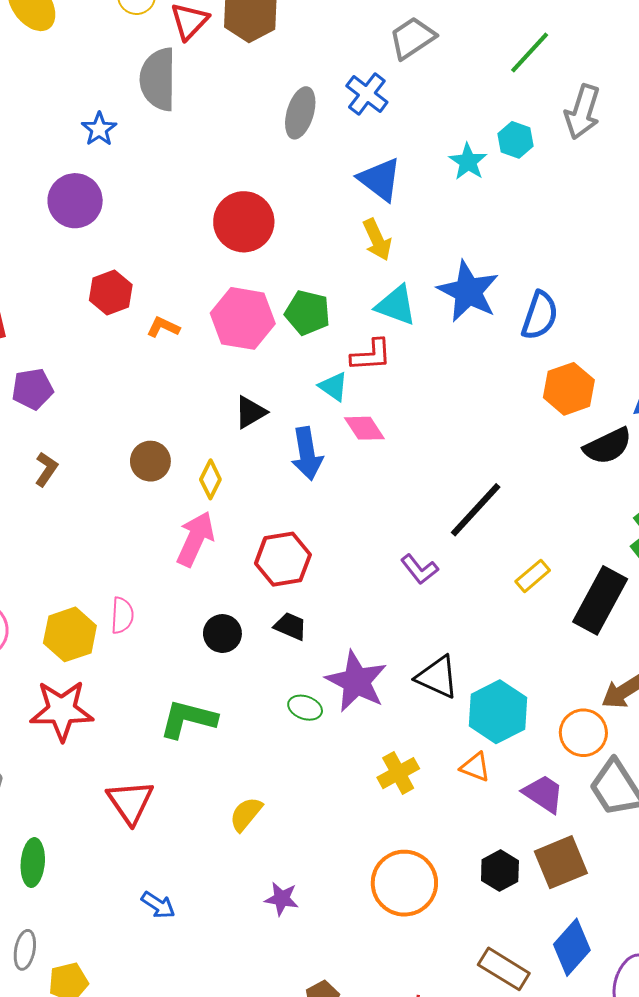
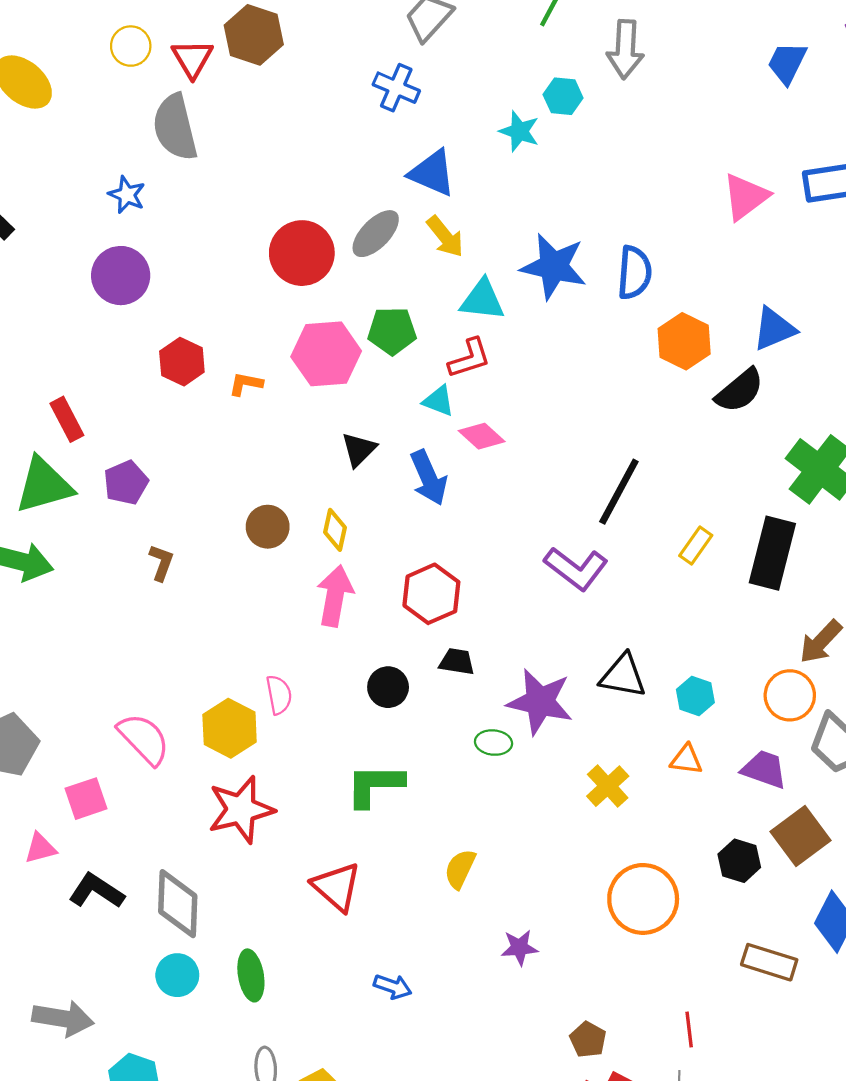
gray ellipse: (300, 113) -> (376, 234), moved, turned 42
purple L-shape: (419, 569) -> (576, 568), size x1.5
cyan hexagon: (498, 712) -> (695, 696), size x0.6

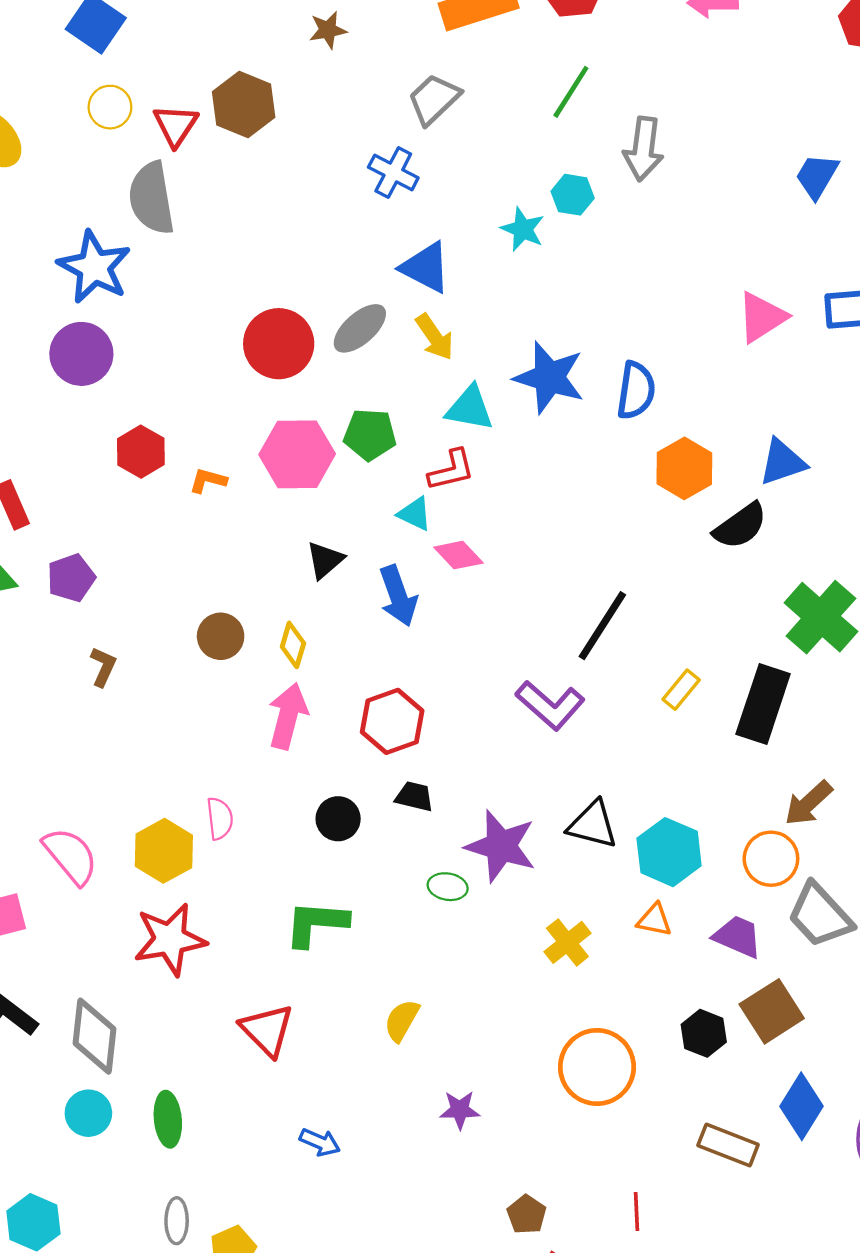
blue star: (127, 195) -> (94, 267), size x1.8
cyan hexagon: (695, 696) -> (669, 852), size x1.6

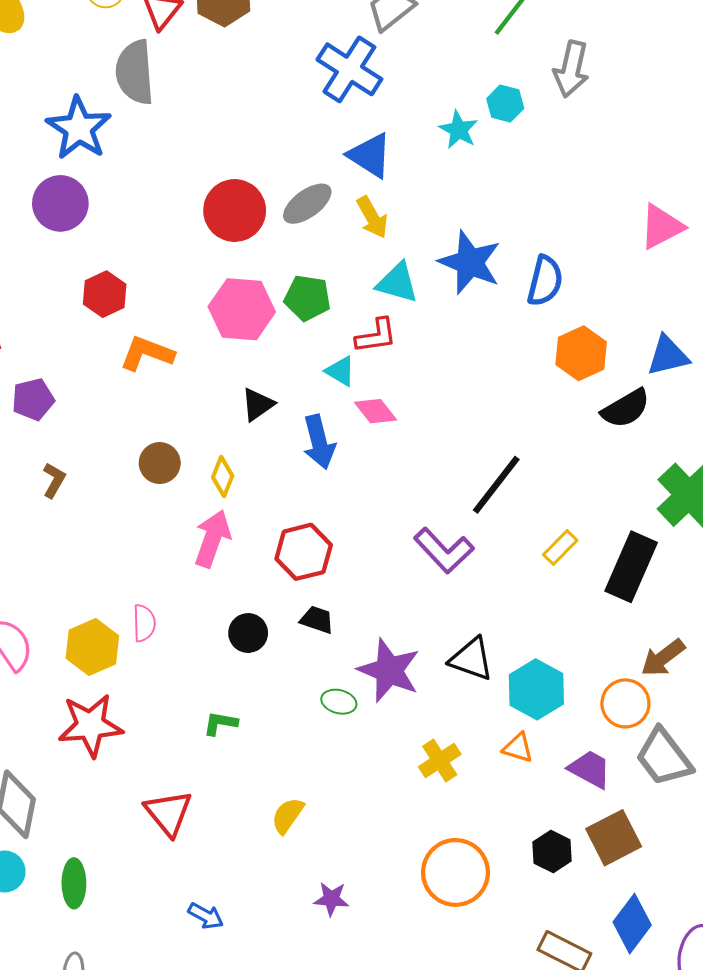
blue cross: (393, 172) -> (349, 69), size x1.5
orange L-shape: (208, 480) -> (147, 353), moved, size x1.6
green L-shape: (316, 923) -> (220, 723), size x0.6

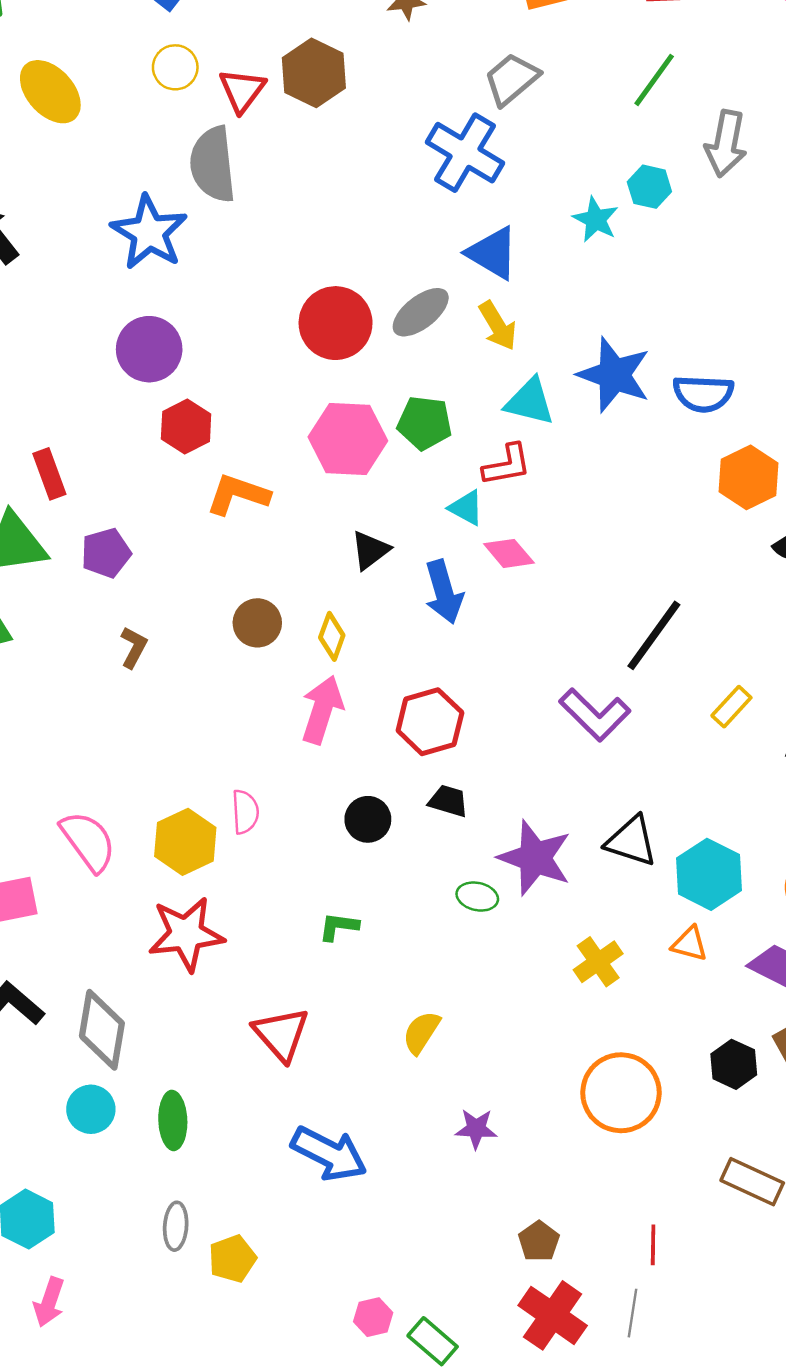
purple circle: (60, 203) -> (149, 349), moved
blue semicircle: (545, 281) -> (703, 394), turned 81
blue arrow: (206, 916) -> (329, 1154), size x1.8

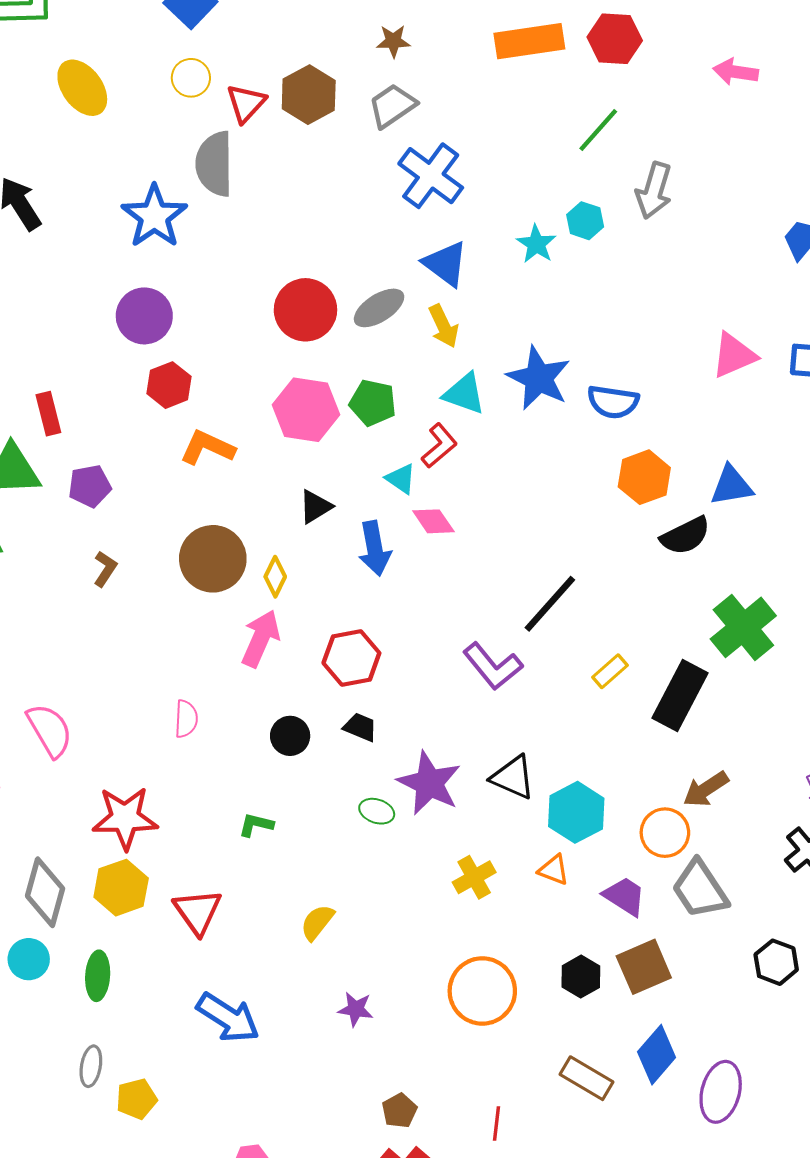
gray trapezoid: (512, 79) -> (392, 106), moved
red L-shape: (507, 465) -> (439, 446), turned -36
brown circle: (257, 623) -> (213, 559), size x1.6
yellow hexagon: (185, 842) -> (121, 888), moved

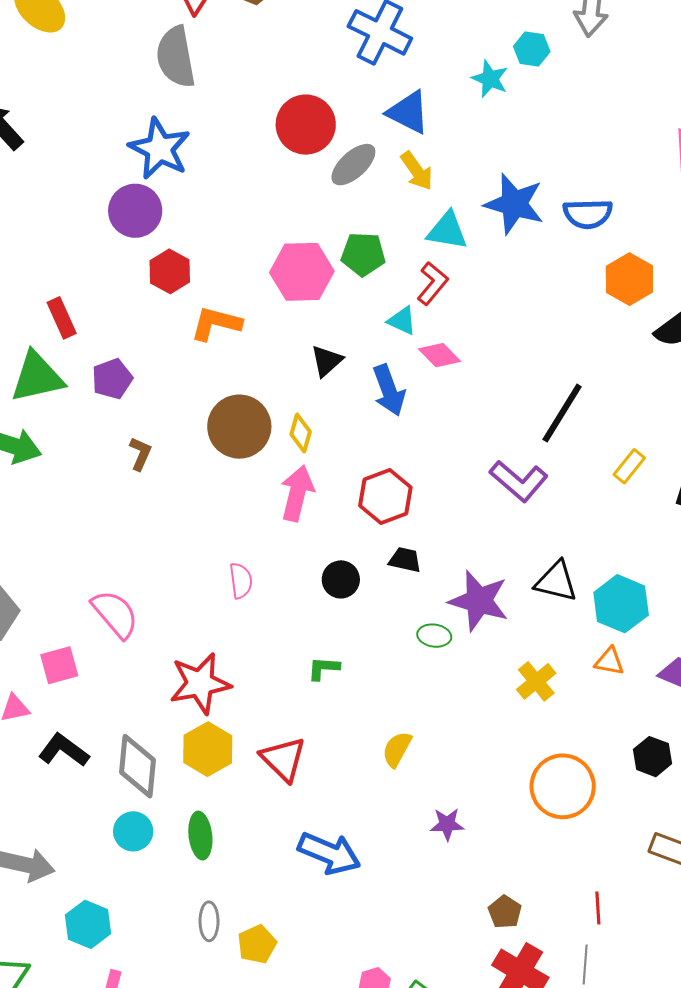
blue star: (154, 216) -> (160, 149), moved
red circle: (305, 310) -> (306, 125), moved

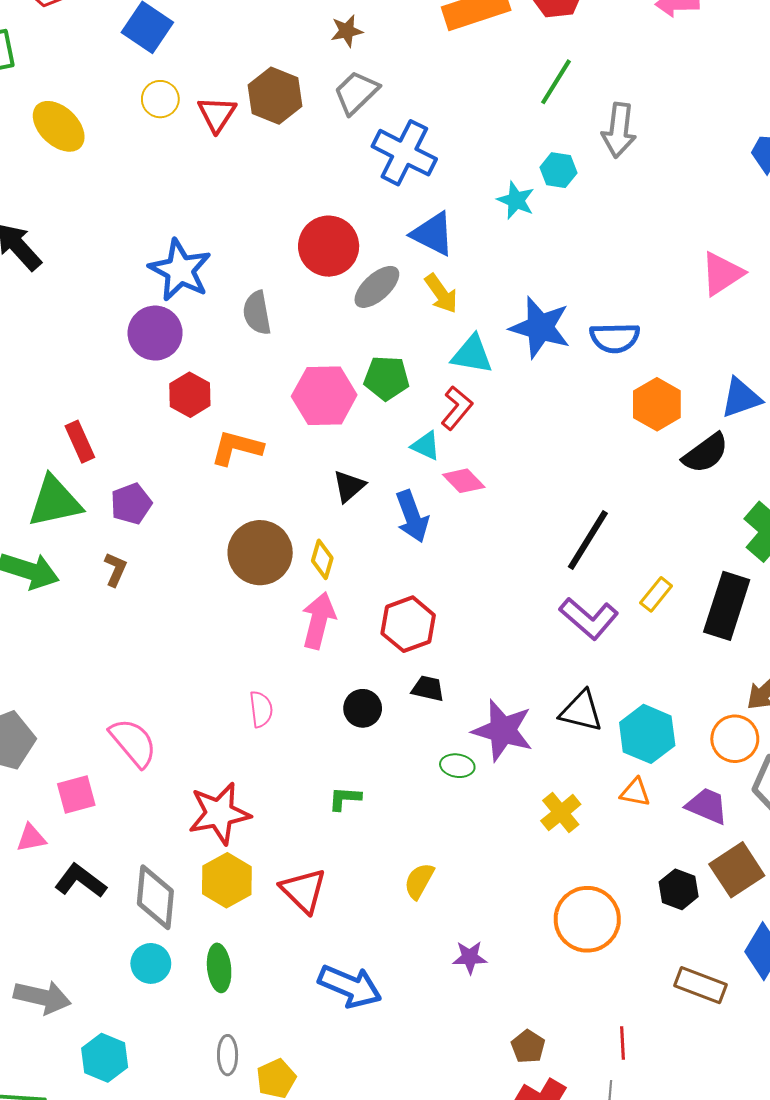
gray semicircle: (176, 57) -> (257, 313), moved, size x0.7
brown L-shape: (140, 454) -> (115, 569), moved
purple L-shape: (519, 481) -> (589, 618), moved

